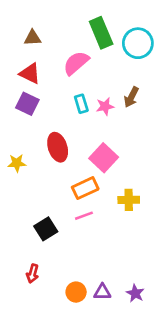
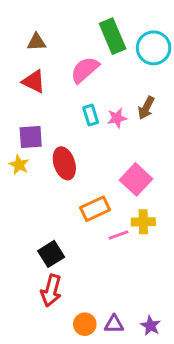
purple square: (27, 104) -> (31, 137), moved, turned -30
pink square: (104, 158) -> (136, 179), moved
yellow star: (17, 163) -> (19, 165), moved, turned 30
pink line: (84, 216) -> (118, 235), moved
red arrow: (33, 274) -> (51, 291), moved, size x1.5

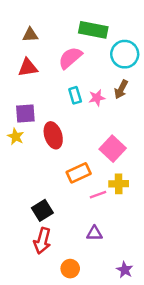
green rectangle: (113, 36) -> (93, 30), turned -56
cyan circle: (154, 48) -> (125, 54), moved
red triangle: (34, 81) -> (28, 67), turned -35
purple triangle: (114, 324) -> (94, 233), moved

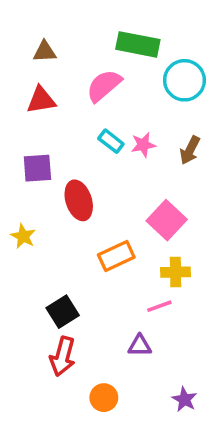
brown arrow: (121, 89) -> (190, 150), moved
cyan rectangle: (75, 95) -> (111, 141), turned -35
yellow star: (16, 137) -> (23, 236), moved
pink line: (98, 195) -> (159, 306), moved

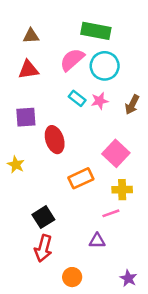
cyan circle: (184, 80) -> (105, 66), moved

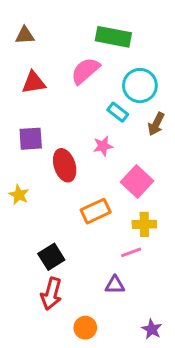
brown triangle: (31, 36) -> (25, 35), moved
cyan circle: (105, 66) -> (140, 86), moved
cyan rectangle: (77, 98) -> (118, 112), moved
pink star: (100, 101) -> (103, 146), moved

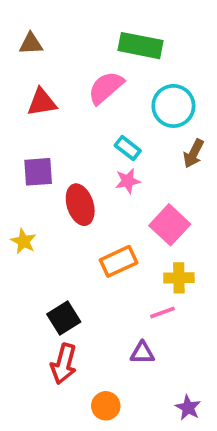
cyan rectangle: (118, 112) -> (128, 148), moved

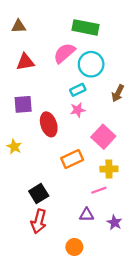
cyan circle: (173, 106) -> (91, 64), moved
cyan rectangle: (128, 148) -> (78, 90), turned -64
orange circle: (106, 406) -> (74, 247), moved
purple star: (188, 408) -> (114, 222), moved

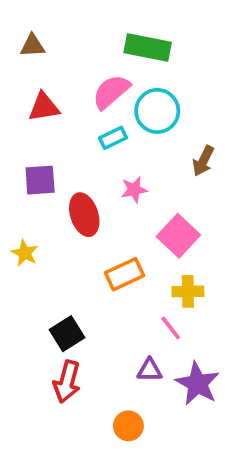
cyan rectangle: (78, 90) -> (113, 138), moved
pink line: (99, 190) -> (171, 328), turned 72
purple star: (114, 222) -> (198, 384), size x1.6

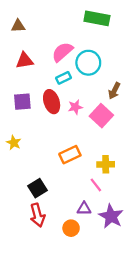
green rectangle: (148, 48) -> (97, 18), moved
red ellipse: (84, 215) -> (52, 102), moved
pink square: (178, 236) -> (101, 116), moved
red arrow: (67, 382) -> (38, 215), turned -30
orange circle: (128, 426) -> (71, 228), moved

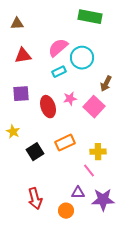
red ellipse: (52, 102) -> (48, 107), moved
black square: (38, 188) -> (35, 152), moved
purple star: (111, 216) -> (103, 200), turned -30

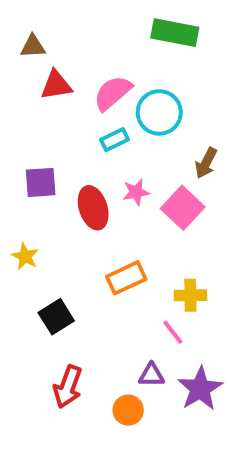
red triangle: (23, 56) -> (56, 85), moved
black square: (35, 152) -> (56, 317), moved
red arrow: (35, 199) -> (68, 387), turned 35
purple star: (103, 200) -> (200, 389), turned -30

